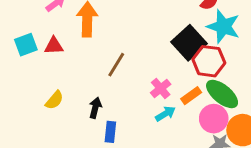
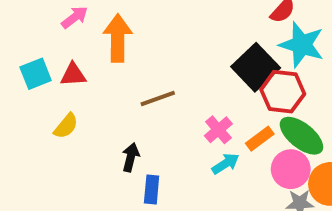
brown line: (116, 65) -> (158, 99), turned 40
yellow semicircle: (54, 100) -> (66, 126), moved

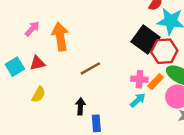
pink cross: (218, 130) -> (139, 79), moved, turned -35

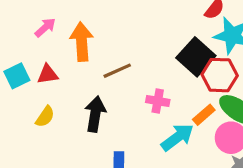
brown line: (90, 68) -> (117, 71), moved
pink cross: (139, 79) -> (158, 101), moved
cyan arrow: (138, 100) -> (177, 137), size x1.5
black arrow: (80, 106) -> (95, 114), moved, size x1.5

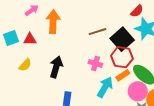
brown line: (117, 71) -> (98, 32), moved
red hexagon: (220, 75) -> (122, 57), moved
cyan arrow: (177, 137) -> (105, 87), turned -30

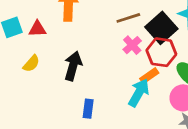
pink cross: (95, 64) -> (132, 45), moved, turned 32
orange rectangle: (123, 75) -> (149, 76), moved

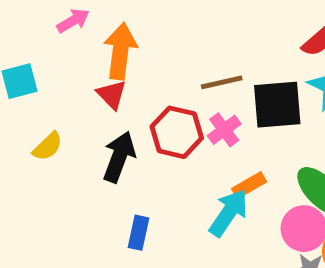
black square: (161, 28) -> (277, 105), turned 32
red triangle: (37, 29) -> (112, 95), moved, turned 42
red hexagon: (161, 52) -> (177, 132), moved

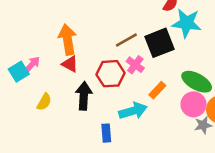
pink arrow: (73, 21) -> (32, 64), moved
cyan arrow: (229, 213) -> (133, 111), moved, turned 56

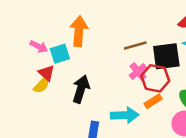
pink arrow: (32, 64) -> (39, 47), turned 60
red triangle: (70, 64) -> (46, 73), moved
cyan square: (19, 72) -> (60, 54), moved
red hexagon: (110, 74) -> (155, 78), moved

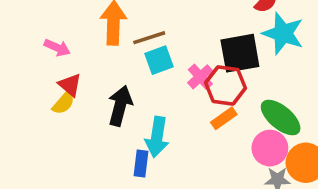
brown line: (135, 46) -> (149, 38), moved
cyan square: (60, 54) -> (159, 60), moved
cyan arrow: (125, 115) -> (157, 137), moved, turned 104

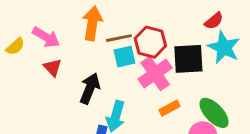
pink arrow: (57, 48) -> (46, 37), size x1.4
pink cross: (200, 77) -> (155, 74), size x1.6
red hexagon: (225, 85) -> (150, 42), moved
yellow semicircle: (64, 103) -> (15, 46), moved

